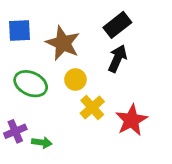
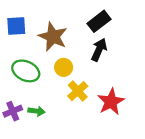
green arrow: (42, 142) -> (36, 111), moved

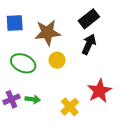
brown star: (53, 37) -> (47, 33), turned -30
yellow cross: (78, 91) -> (70, 107), moved

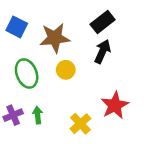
blue square: (15, 23) -> (17, 27), turned 30
green ellipse: (23, 63) -> (27, 73), turned 45
green arrow: (33, 99) -> (38, 115), turned -104

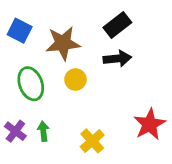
black arrow: (103, 51) -> (117, 59), turned 60
red star: (115, 105) -> (150, 124), moved
purple cross: (13, 115) -> (15, 131), turned -30

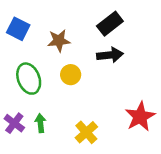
brown star: (63, 43) -> (59, 41), size x0.7

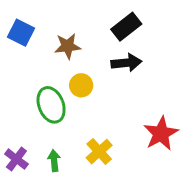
green ellipse: (29, 79) -> (51, 105), moved
purple cross: (14, 123) -> (16, 159), moved
green arrow: (40, 123) -> (54, 161), moved

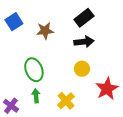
blue square: (21, 33) -> (14, 22), turned 30
yellow circle: (81, 85) -> (82, 69), moved
green arrow: (54, 161) -> (36, 96), moved

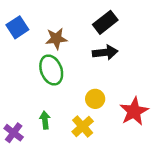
yellow circle: (82, 69) -> (95, 99), moved
green ellipse: (34, 70) -> (51, 70), moved

